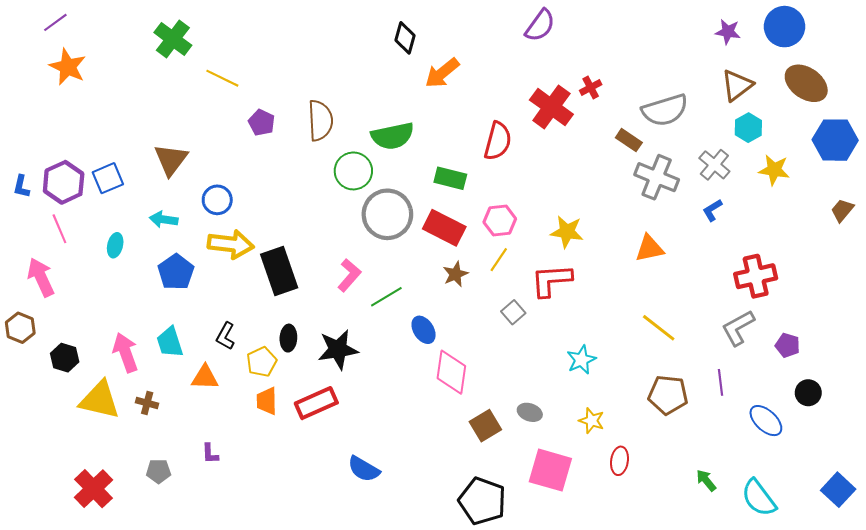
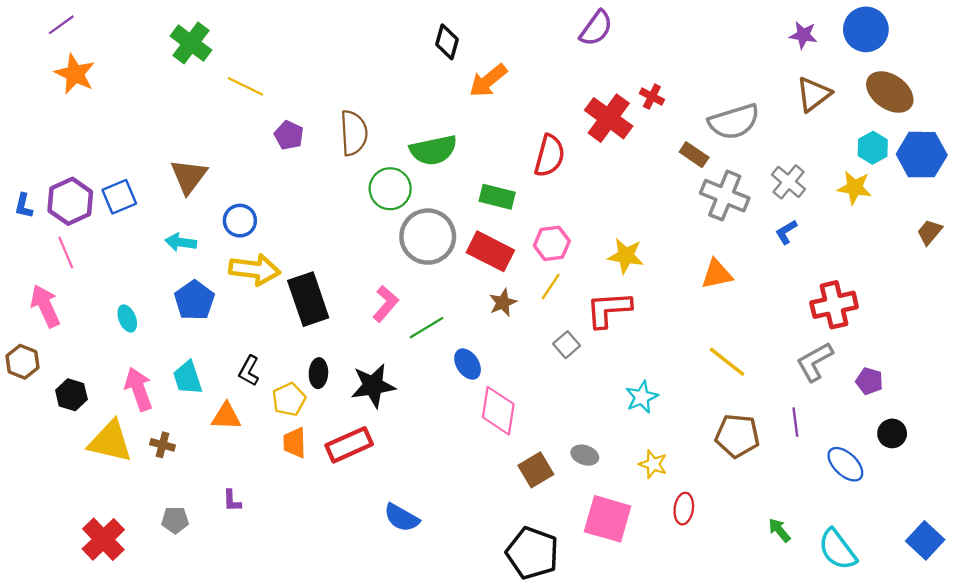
red cross: (591, 87) -> (652, 97), turned -35
cyan hexagon: (748, 128) -> (873, 148), moved
cyan ellipse: (115, 245) -> (127, 318), moved, turned -35

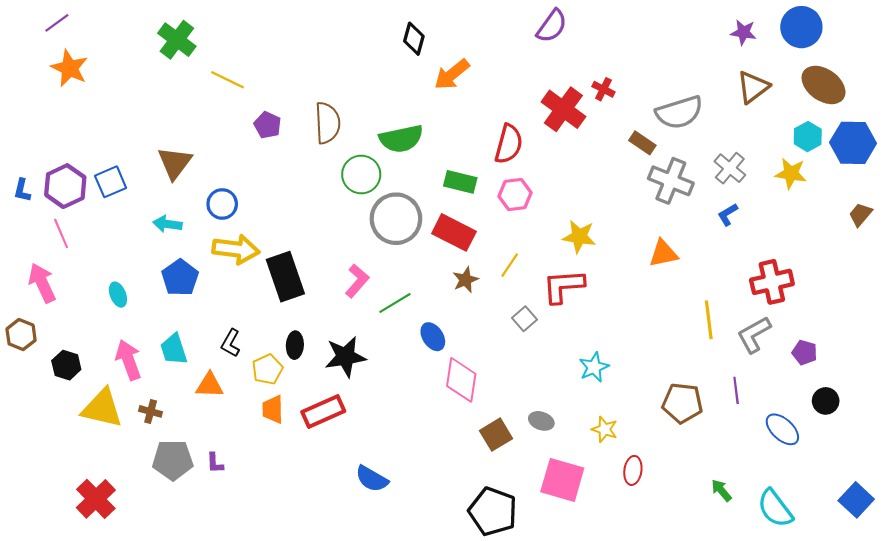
pink hexagon: (552, 243) -> (515, 195), moved
yellow line: (727, 362) -> (709, 320), moved, turned 45
gray pentagon: (175, 520) -> (173, 460), moved, size x1.6

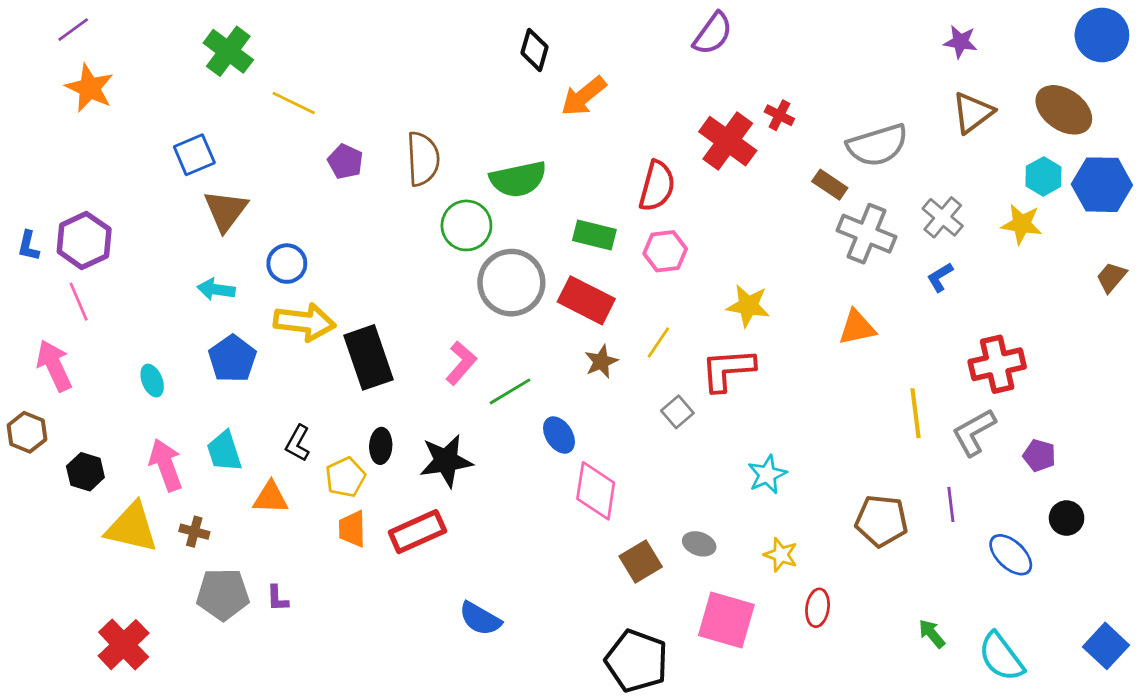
blue circle: (801, 27) -> (1102, 35), moved
blue square: (111, 182) -> (194, 155), moved

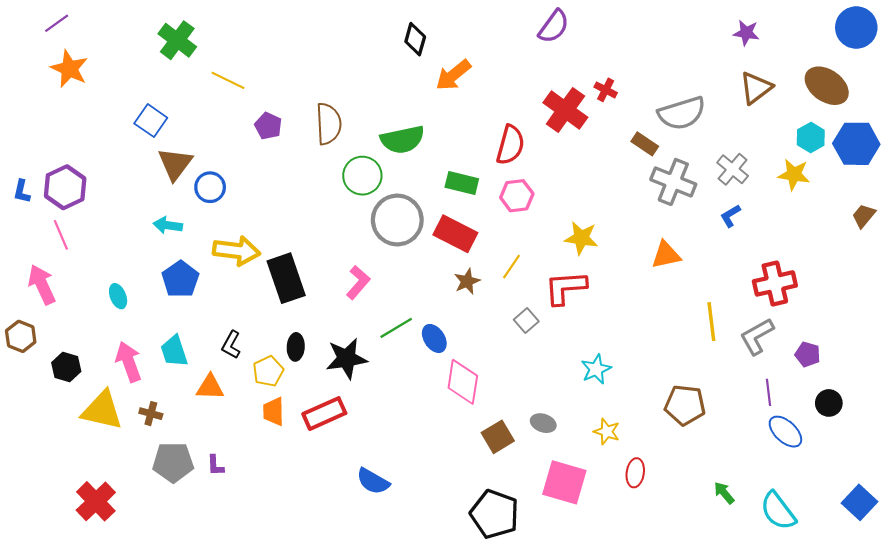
blue square: (194, 155) -> (151, 121), turned -32
blue circle: (287, 264) -> (210, 187), moved
green line: (510, 391) -> (396, 328), moved
purple line: (951, 504) -> (769, 392), moved

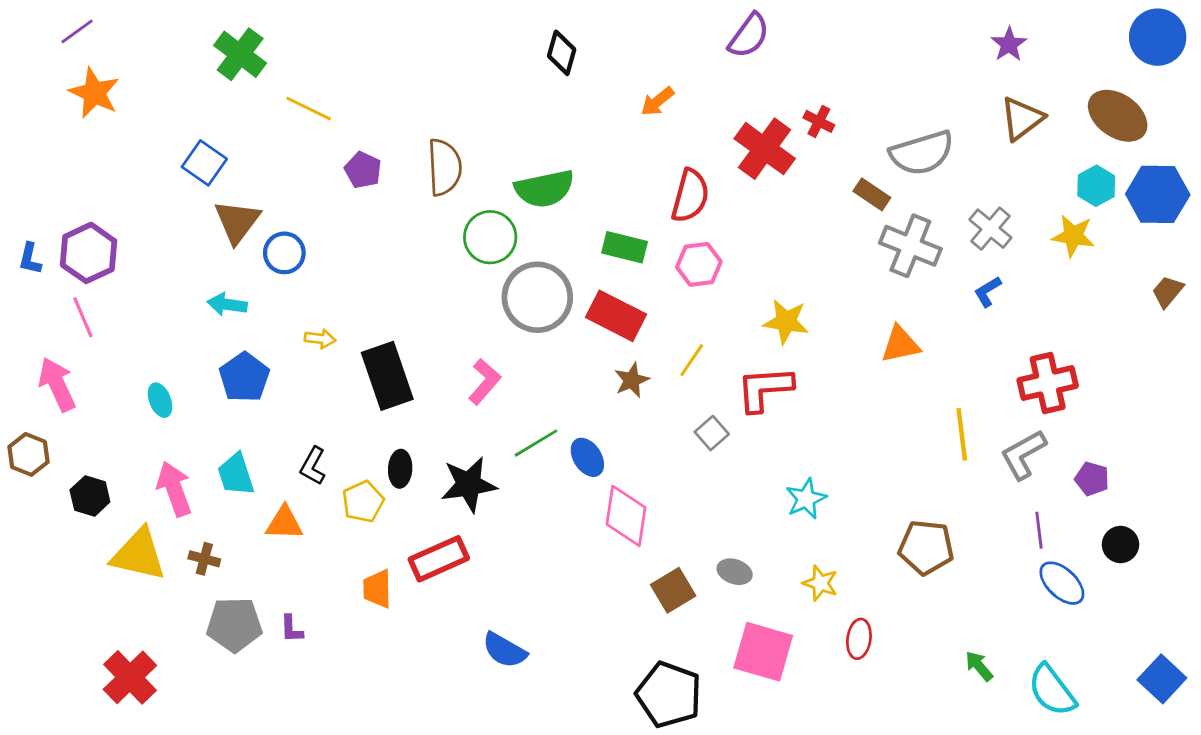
purple star: (746, 33) -> (1009, 44), turned 30
orange arrow: (453, 75) -> (657, 101), moved, size x0.7
yellow arrow: (236, 251) -> (320, 339), size x0.5
orange trapezoid: (274, 411) -> (377, 589), moved

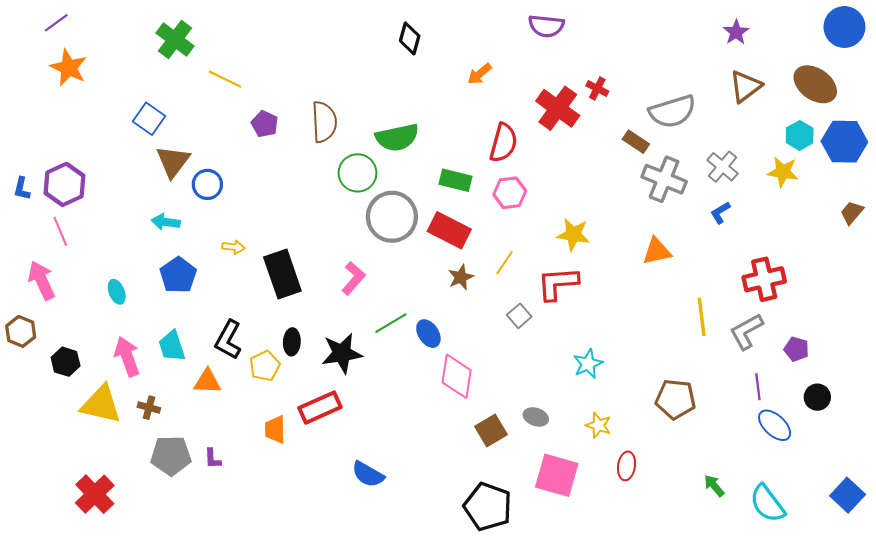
purple semicircle: (749, 36) -> (546, 26), turned 60
black L-shape: (313, 466) -> (228, 340), size x1.4

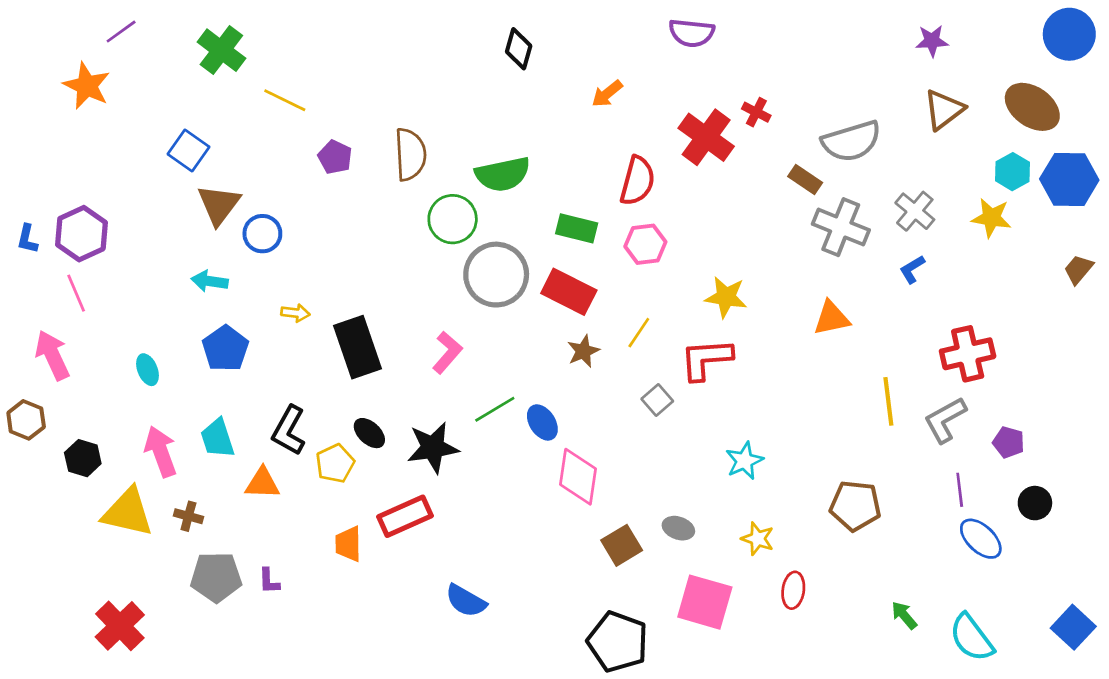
purple line: (56, 23) -> (121, 32), moved
purple star: (736, 32) -> (932, 41), turned 30
black ellipse: (292, 342) -> (369, 433), turned -50

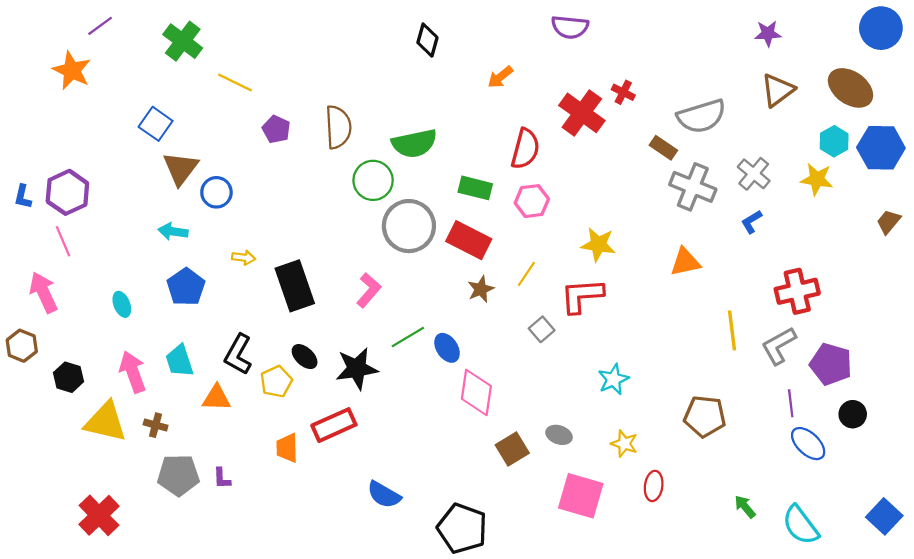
purple pentagon: (1009, 442) -> (831, 364), size x1.6
black pentagon: (618, 642) -> (462, 528), moved

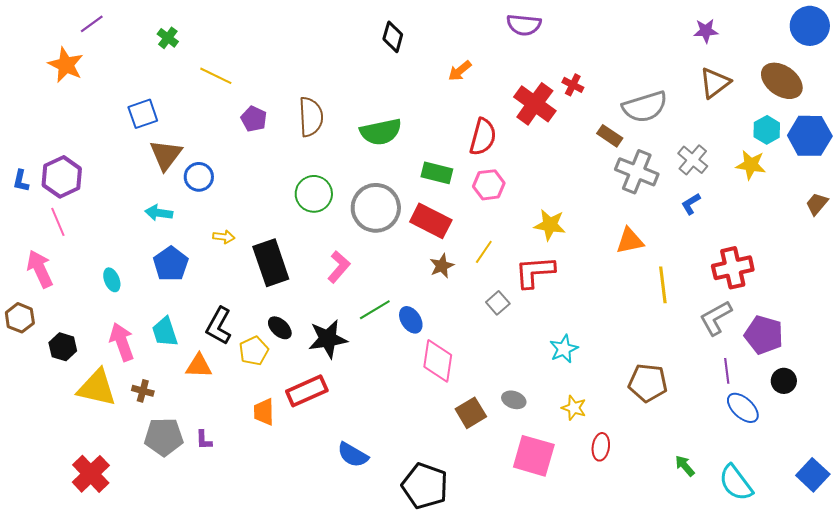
green cross: (183, 41) -> (168, 38), size x0.6
blue square: (156, 124) -> (143, 114), turned 36
green circle: (373, 180) -> (314, 194), moved
yellow line: (732, 330) -> (663, 285), moved

